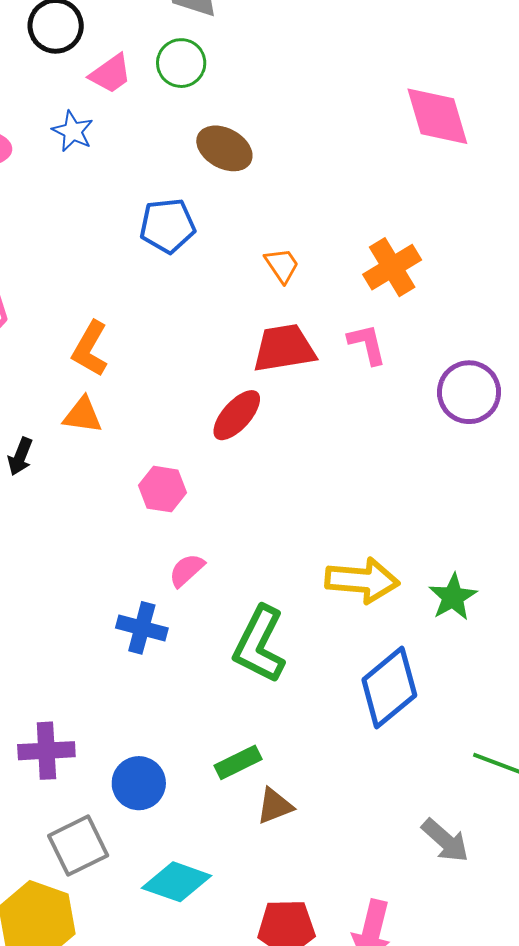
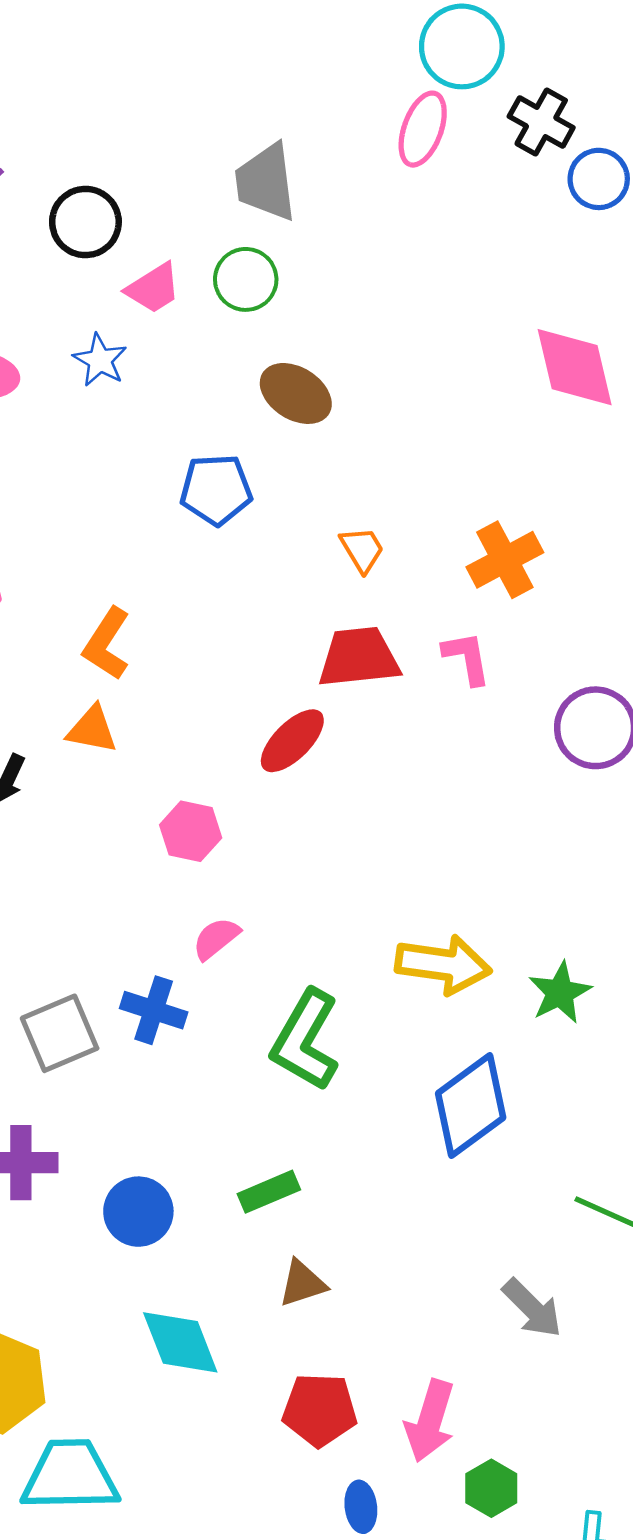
brown triangle: (275, 806) -> (302, 1283), moved
gray square: (78, 846) -> (60, 1033), moved
cyan diamond: (177, 882) -> (180, 1342), turned 46

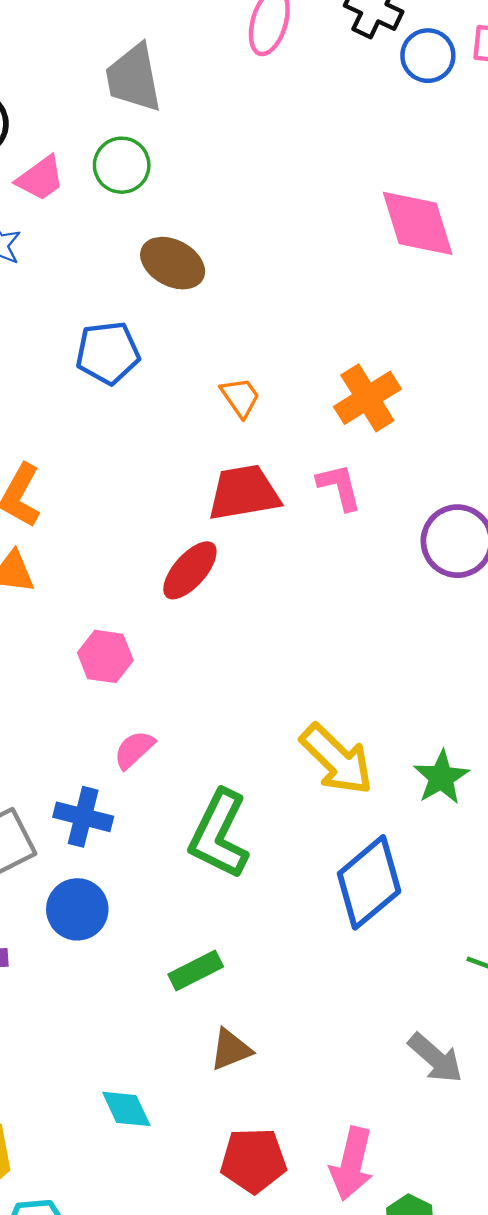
yellow arrow: (443, 965) -> (337, 759), turned 40
blue circle: (138, 1212) -> (77, 909), moved
cyan diamond: (180, 1342) -> (126, 1109), size x0.7

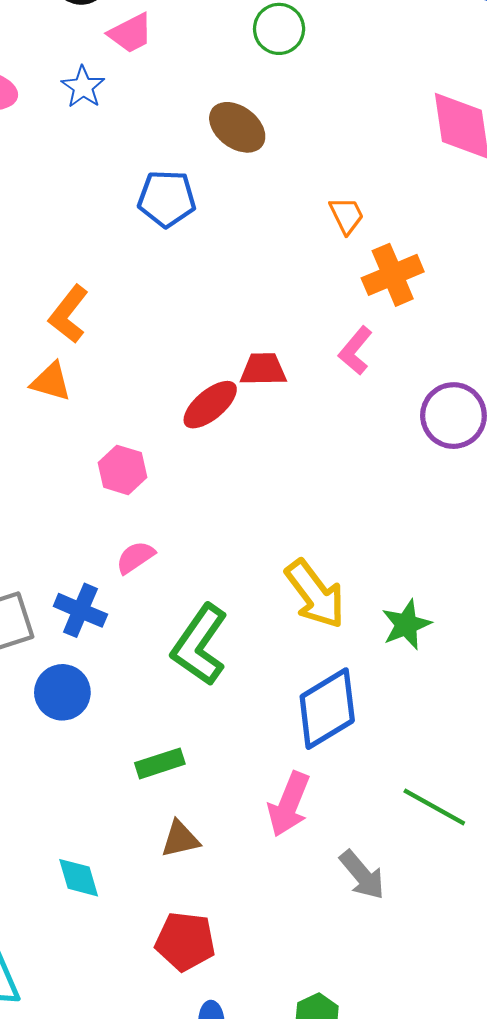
green circle: (122, 165) -> (279, 29), moved
orange trapezoid: (240, 397) -> (347, 215), moved
pink L-shape: (339, 487) -> (355, 351), turned -135
red trapezoid: (244, 493) -> (263, 369), moved, size x0.7
pink arrow: (352, 1164) -> (289, 804), moved

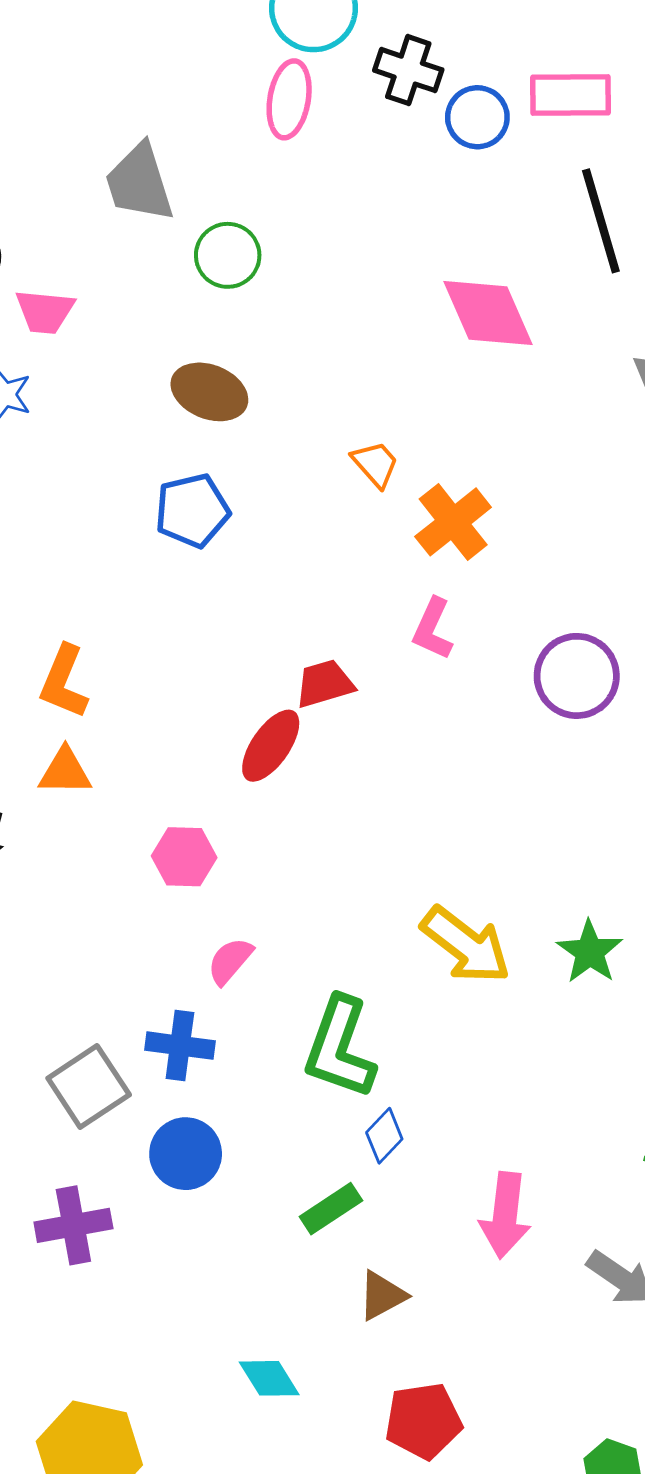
pink trapezoid: (131, 33) -> (45, 312), turned 48
blue pentagon: (167, 199) -> (192, 511), moved
blue diamond: (327, 709) -> (384, 1136), moved, size x0.5

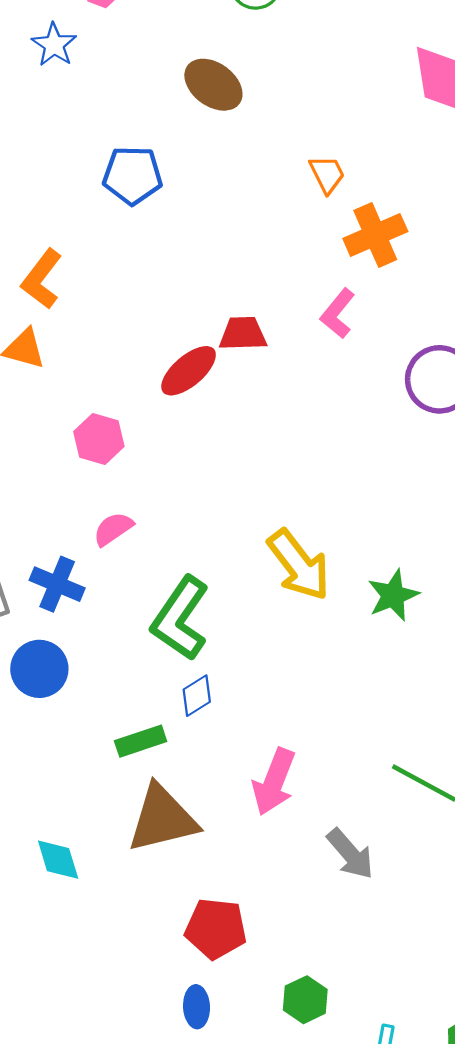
blue pentagon: (192, 511) -> (132, 175), moved
brown triangle: (382, 1296) -> (162, 819), size x1.8
red pentagon: (423, 1421) -> (216, 929), moved

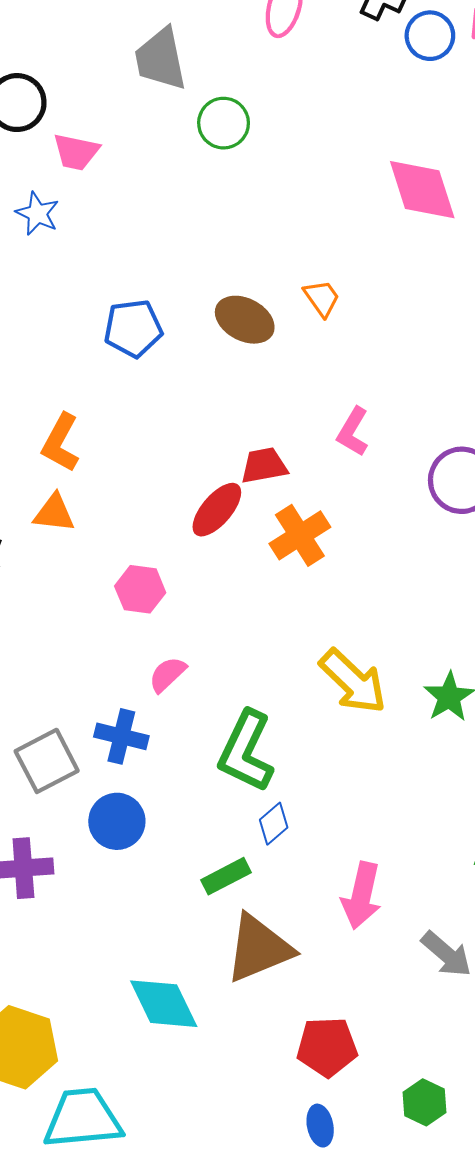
brown ellipse: (213, 85) -> (245, 320), moved
orange cross: (375, 235) -> (300, 535), moved
cyan diamond: (58, 860) -> (164, 1004), size x1.5

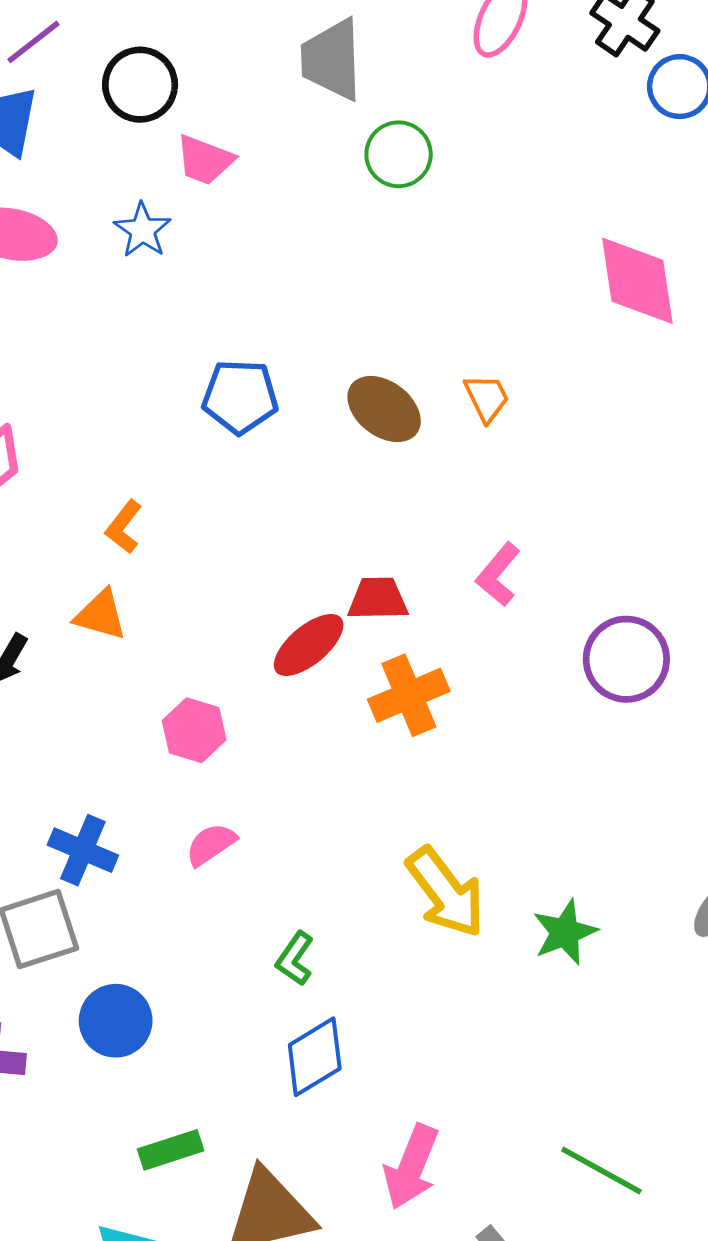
orange L-shape: (61, 443) -> (124, 527), size x0.7
blue cross: (121, 736) -> (83, 850), moved
green L-shape: (246, 751) -> (295, 959), size x0.5
blue diamond: (274, 824) -> (315, 1057), size x1.5
green rectangle: (226, 876) -> (171, 1150), moved

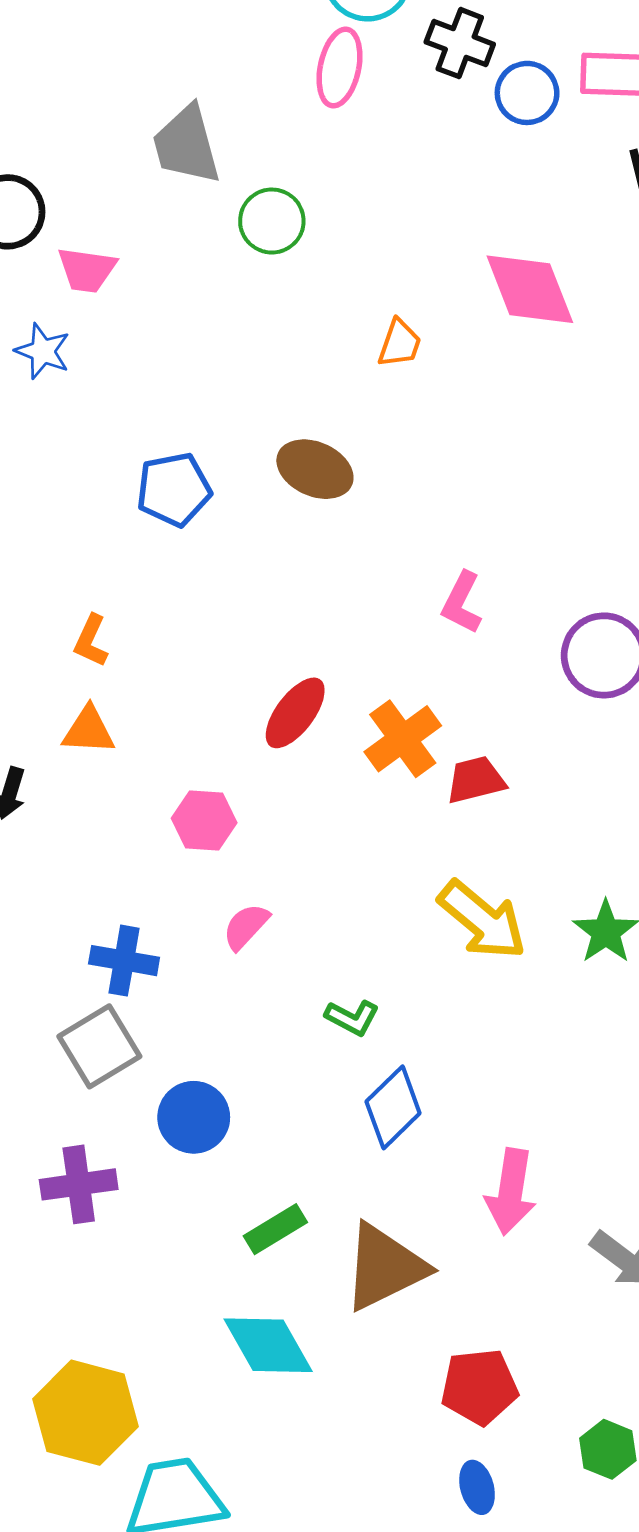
orange trapezoid: (487, 398) -> (400, 343), moved, turned 58
red trapezoid: (378, 599) -> (476, 780), moved
green L-shape: (295, 959) -> (352, 1018), turned -84

